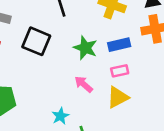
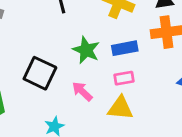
black square: (36, 41) -> (40, 73), moved
yellow triangle: (118, 97) -> (120, 108), turned 30

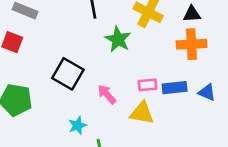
blue rectangle: (125, 48) -> (175, 88), moved
green star: (86, 50) -> (118, 39), moved

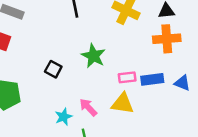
green star: (118, 39) -> (93, 56), moved
black square: (68, 74) -> (53, 69), size x0.6
pink arrow: (107, 94) -> (88, 107), moved

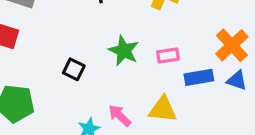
orange cross: (167, 39) -> (232, 45), moved, turned -36
pink rectangle: (127, 77) -> (168, 56), moved

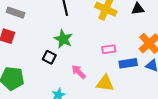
green star: (124, 51) -> (63, 39), moved
pink arrow: (120, 116) -> (79, 72), moved

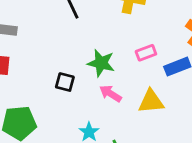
green star: (63, 39) -> (101, 63), moved

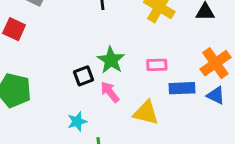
black square: (65, 82) -> (83, 76), moved, turned 36

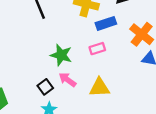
black square: (83, 76) -> (45, 87), moved
blue rectangle: (182, 88) -> (106, 23), moved

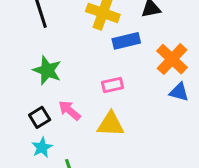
pink rectangle: (97, 49) -> (112, 85), moved
green star: (61, 55) -> (47, 70), moved

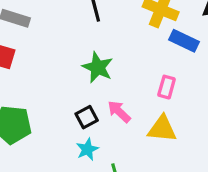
blue rectangle: (126, 41) -> (184, 41), turned 36
pink rectangle: (112, 85) -> (167, 87), turned -65

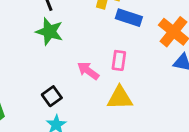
green star: (98, 67) -> (49, 32), moved
pink arrow: (119, 112) -> (88, 71), moved

